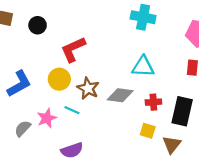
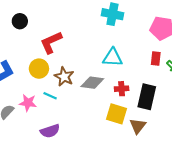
pink star: (47, 118) -> (28, 103), turned 30
yellow square: (148, 131) -> (117, 114), size x1.5

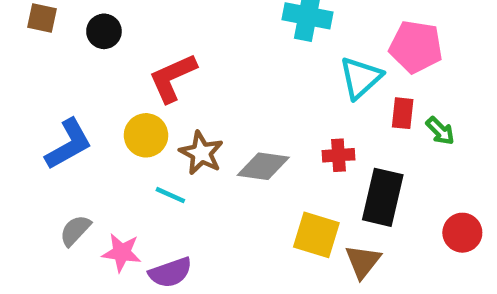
cyan triangle: (112, 57) -> (361, 78), moved, turned -45
red cross: (122, 89) -> (338, 155), moved
pink star: (28, 103) -> (122, 253), moved

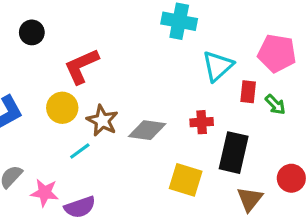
pink pentagon: (416, 47) -> (277, 53), moved
cyan line: (170, 195) -> (80, 151), turned -60
brown triangle: (363, 261) -> (250, 199), moved

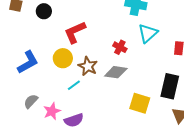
cyan triangle: (218, 66) -> (148, 33), moved
red cross: (202, 122) -> (120, 47), moved, turned 32
pink star: (45, 193) -> (52, 111), turned -30

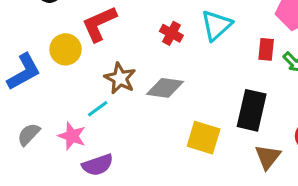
red cross: (120, 47) -> (171, 33), moved
yellow circle: (63, 58) -> (66, 49), moved
pink star: (52, 111) -> (72, 136), moved, turned -30

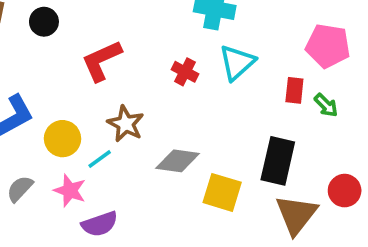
yellow circle: (66, 49) -> (63, 139), moved
gray diamond: (165, 88) -> (178, 161), moved
brown triangle: (268, 157) -> (296, 215), size x1.4

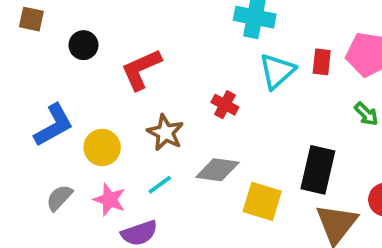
black circle: (44, 22) -> (83, 45), moved
red cross: (185, 72) -> (225, 105), moved
red rectangle: (294, 90) -> (322, 62), moved
cyan line: (100, 159) -> (160, 185), moved

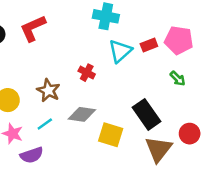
red rectangle: (322, 62) -> (149, 45), turned 63
red L-shape: (141, 69) -> (33, 28), moved
black rectangle: (318, 170) -> (147, 114), turned -48

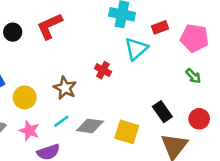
red rectangle: (149, 45) -> (160, 27), moved
gray diamond: (82, 114) -> (90, 126), moved
black rectangle: (147, 114) -> (162, 112), size x0.7
red circle: (190, 134) -> (199, 119), moved

